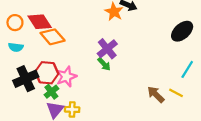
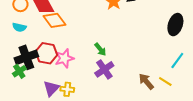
black ellipse: (182, 31) -> (175, 25), turned -35
purple cross: (107, 49) -> (104, 69), moved
green cross: (51, 92) -> (19, 71), moved

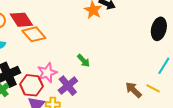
red hexagon: (46, 53) -> (32, 85), moved
purple cross: (104, 69) -> (68, 86), moved

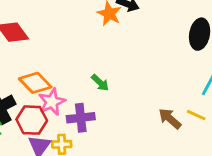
orange diamond: (34, 34) -> (35, 83), moved
purple cross: (68, 86) -> (81, 118), turned 36

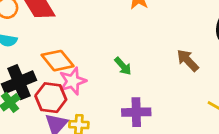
purple cross: (81, 118) -> (136, 112), moved
brown arrow: (170, 119) -> (188, 60), moved

